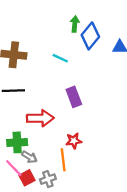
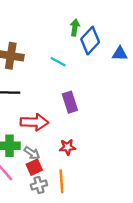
gray arrow: (29, 157) -> (32, 153), moved
orange line: (63, 160) -> (61, 181), moved
red square: (27, 178) -> (34, 167), moved

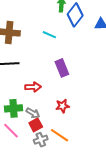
red arrow: (34, 122) -> (33, 87), size x0.7
orange line: (61, 181) -> (59, 135), turned -48

